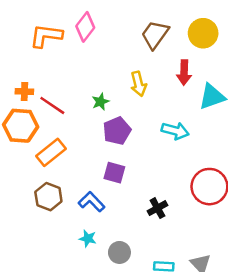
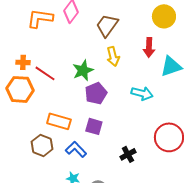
brown trapezoid: (155, 34) -> (107, 25), moved
green star: (100, 102) -> (83, 70), size x1.5
orange rectangle: (51, 152) -> (59, 121), moved, turned 55

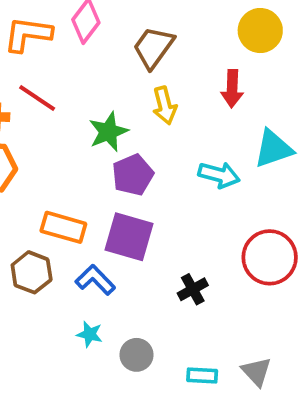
cyan triangle: (171, 66) -> (273, 149), moved
red line: (45, 73) -> (37, 98), moved
purple square: (94, 126) -> (129, 237), size x1.5

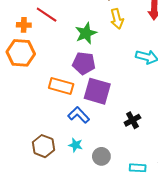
purple pentagon: (133, 175) -> (84, 63), moved, turned 30
brown hexagon: (32, 272) -> (43, 146), moved

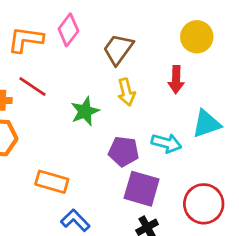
purple pentagon: (84, 63) -> (124, 151), moved
purple square: (97, 91) -> (142, 189), moved

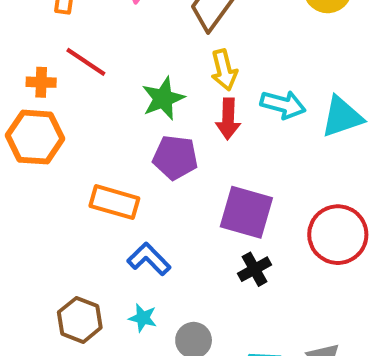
red arrow: (176, 80) -> (228, 119), moved
cyan arrow: (166, 143) -> (283, 105), moved
purple pentagon: (124, 151) -> (175, 157), moved

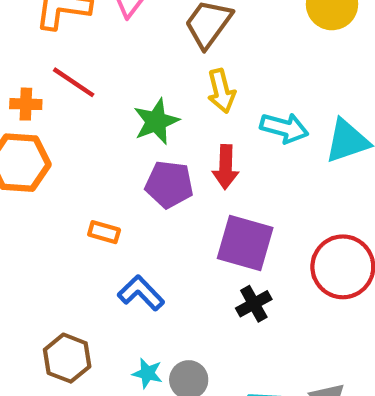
red arrow: (228, 119) -> (226, 167), moved
orange rectangle: (114, 202) -> (104, 232), size x0.6
cyan star: (143, 318) -> (147, 373), moved

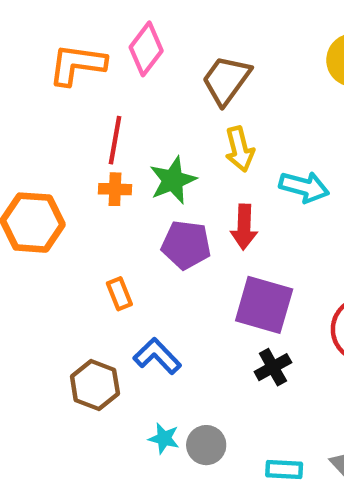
red line: (74, 82) -> (115, 140), moved, turned 66
orange cross: (26, 104) -> (115, 189), moved
orange rectangle: (104, 232) -> (119, 294), turned 52
brown hexagon: (67, 358) -> (95, 385), moved

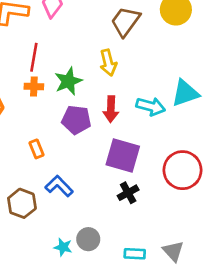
brown trapezoid: (226, 80) -> (125, 22), moved
cyan arrow: (304, 187) -> (151, 106), moved
cyan star: (164, 438) -> (63, 247), moved

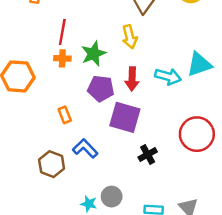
purple square: (123, 156) -> (125, 117), moved

